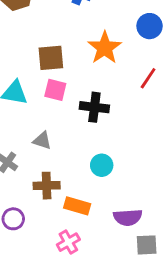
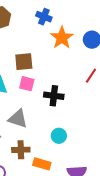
orange star: (105, 48) -> (62, 38), moved
gray triangle: (42, 141) -> (18, 119), size x1.5

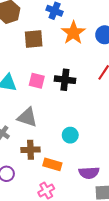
brown square: (24, 62) -> (34, 39), moved
black cross: (54, 96) -> (65, 80), moved

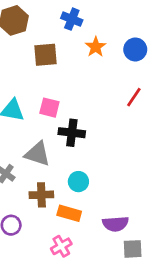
orange star: (73, 33) -> (96, 47), size x0.7
black cross: (65, 80) -> (72, 133), moved
cyan circle: (70, 135) -> (78, 182), moved

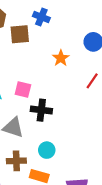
orange star: (96, 47) -> (61, 58), moved
brown square: (45, 55) -> (20, 34), moved

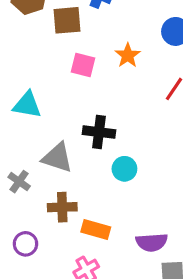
pink square: (23, 90) -> (83, 65), moved
cyan circle: (47, 150) -> (124, 169), moved

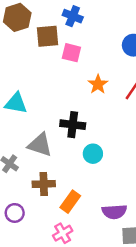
orange star: (128, 55) -> (98, 84), moved
pink square: (83, 65) -> (71, 53), moved
orange rectangle: (96, 229) -> (70, 202), turned -70

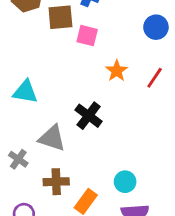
black cross: (73, 125) -> (89, 116), turned 30
cyan circle: (93, 154) -> (125, 182), moved

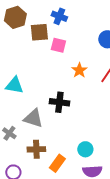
black cross: (89, 116) -> (59, 102), turned -30

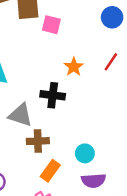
orange star: (79, 70) -> (74, 67), moved
brown cross: (36, 149) -> (38, 141), moved

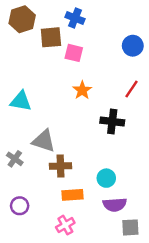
orange star: (74, 67) -> (82, 90), moved
black cross: (53, 95) -> (112, 122), moved
orange rectangle: (50, 171) -> (73, 195), turned 50

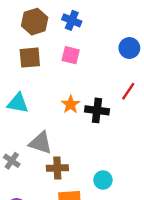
brown hexagon: (22, 19) -> (35, 22), moved
brown square: (51, 37) -> (30, 58), moved
orange star: (82, 90) -> (71, 104), moved
black cross: (112, 122) -> (97, 110), moved

